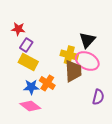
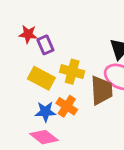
purple rectangle: (26, 45) -> (45, 45), moved, turned -56
yellow cross: (69, 55) -> (72, 72), moved

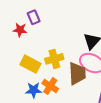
purple rectangle: (45, 45) -> (34, 17), moved
yellow cross: (72, 72) -> (54, 59), turned -30

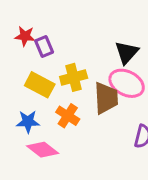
purple rectangle: (34, 17) -> (44, 46), moved
blue star: (34, 90) -> (28, 122), moved

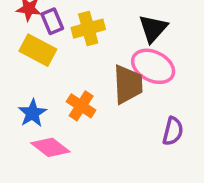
yellow cross: (74, 77) -> (88, 29), moved
yellow rectangle: (40, 85) -> (38, 50), moved
blue star: (28, 122) -> (32, 113), turned -30

